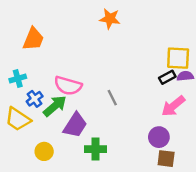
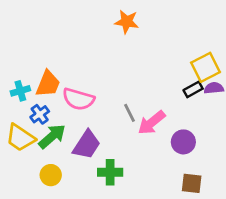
orange trapezoid: (33, 39) -> (48, 84), moved
yellow square: (178, 58) -> (205, 67), turned -30
green arrow: (55, 106) -> (52, 136), moved
pink arrow: (173, 106) -> (152, 123), moved
purple circle: (159, 137) -> (183, 142), moved

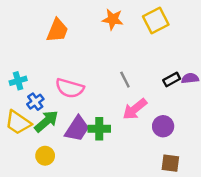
yellow square: (205, 67) -> (156, 21), moved
orange trapezoid: (48, 84) -> (57, 30), moved
gray line: (129, 113) -> (125, 80), moved
green cross: (110, 172) -> (99, 129), moved

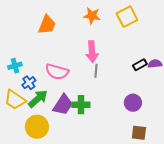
gray line: (125, 80) -> (96, 71), moved, turned 32
pink arrow: (135, 109) -> (92, 52), moved, turned -55
yellow circle: (45, 156) -> (37, 127), size x1.5

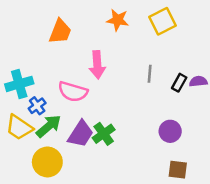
pink arrow: (92, 52) -> (97, 65), moved
black rectangle: (140, 65) -> (179, 83), turned -32
cyan cross: (15, 66) -> (19, 84), size x1.5
gray line: (96, 71) -> (150, 74), moved
green cross: (81, 105) -> (104, 134), turned -36

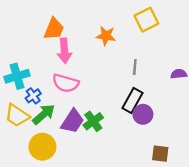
orange star: (118, 20) -> (106, 36), moved
pink arrow: (97, 65) -> (64, 51), moved
black rectangle: (179, 83) -> (133, 100), moved, size x1.5
purple circle: (170, 131) -> (143, 114), moved

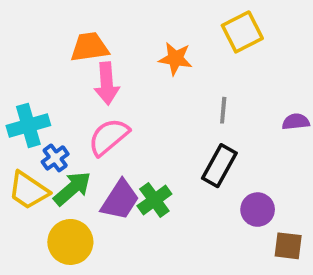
orange trapezoid: (54, 29) -> (90, 47), turned -120
pink semicircle: (66, 83) -> (109, 137), turned 124
purple circle: (143, 114) -> (258, 210), moved
brown square: (160, 154) -> (288, 246), moved

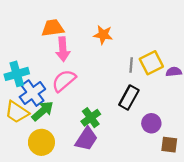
yellow square: (242, 32) -> (151, 63), moved
blue cross: (55, 158) -> (32, 93), size x1.6
purple trapezoid: (120, 200) -> (86, 139), moved

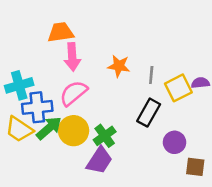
orange star: (103, 35) -> (119, 66), moved
yellow square: (151, 63) -> (178, 88), moved
blue cross: (32, 93) -> (37, 107), turned 30
yellow circle: (41, 142) -> (74, 131), moved

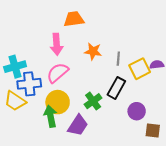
orange trapezoid: (61, 32) -> (74, 19), moved
green arrow: (49, 128) -> (51, 116), moved, turned -60
green cross: (105, 136) -> (93, 101), moved

